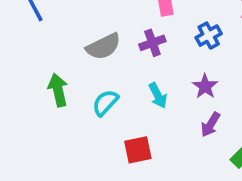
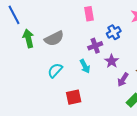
purple cross: (152, 43) -> (95, 46), moved
green arrow: (58, 90) -> (28, 38), moved
purple arrow: (210, 124) -> (123, 80), moved

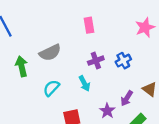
blue cross: (114, 32) -> (123, 61), moved
green arrow: (28, 38) -> (22, 66), moved
purple star: (112, 61) -> (107, 111), moved

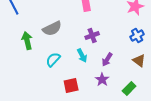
blue cross: (123, 61) -> (137, 36), moved
purple arrow: (127, 98) -> (107, 60), moved

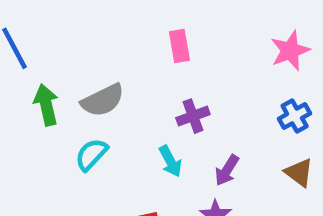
green arrow: (27, 41) -> (46, 105), moved
cyan semicircle: (53, 60) -> (91, 154), moved

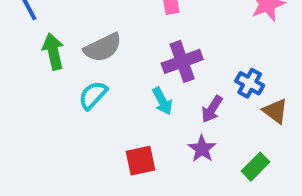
purple cross: (193, 116) -> (182, 61), size x1.4
blue cross: (295, 116) -> (250, 83), moved, turned -32

